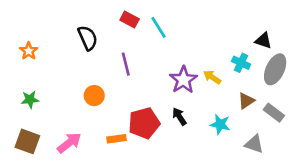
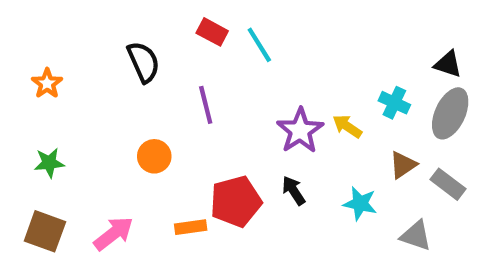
black triangle: (263, 40) -> (448, 64), moved

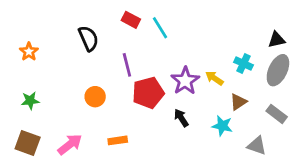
black triangle: (448, 64) -> (277, 40), turned -30
brown triangle: (403, 165) -> (238, 102), moved
red pentagon: (236, 201) -> (148, 93), moved

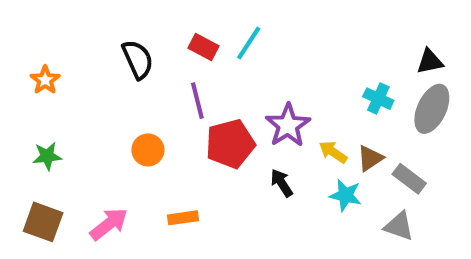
red rectangle: (131, 20) -> (203, 47), moved
cyan line: (160, 28) -> (249, 43), turned 65
yellow arrow: (214, 78) -> (333, 152), moved
gray rectangle: (277, 114) -> (409, 179), moved

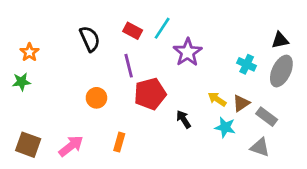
purple star: (288, 125) -> (188, 52), moved
green star: (47, 156) -> (21, 82), moved
orange rectangle: (183, 218) -> (119, 142), turned -66

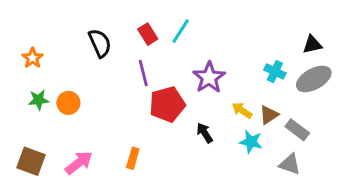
red rectangle: (133, 31) -> (148, 34), turned 30
purple star: (188, 52) -> (209, 77), moved
gray ellipse: (281, 71) -> (314, 79), turned 36
green star: (21, 82) -> (39, 100), moved
orange circle: (96, 98) -> (68, 103), moved

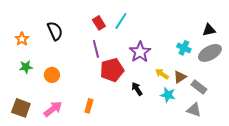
black semicircle: (100, 43) -> (55, 31), moved
orange circle: (68, 103) -> (52, 75), moved

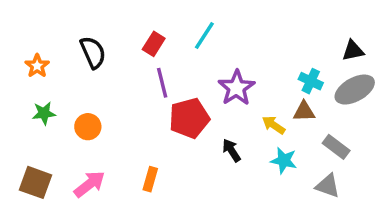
red rectangle: (99, 23) -> (154, 44), moved, turned 64
brown triangle: (180, 77) -> (304, 111), moved, turned 32

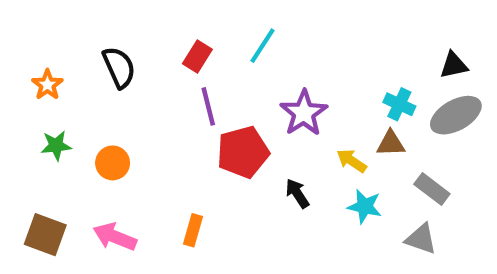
pink arrow: (90, 184) -> (115, 237), turned -120

